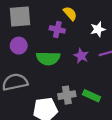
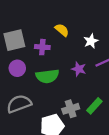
purple cross: (57, 29) -> (42, 47), moved
green rectangle: (91, 96) -> (94, 106), turned -63

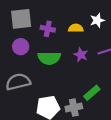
yellow semicircle: (62, 30) -> (76, 28), moved, turned -48
white star: (91, 41) -> (97, 20), moved
gray cross: (71, 109) -> (74, 108), moved

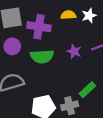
yellow semicircle: (76, 28) -> (68, 15), moved
purple cross: (48, 29) -> (39, 27), size x1.5

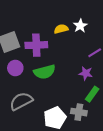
purple star: (74, 51) -> (86, 73), moved
gray cross: (70, 106) -> (79, 112), turned 35

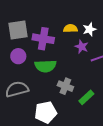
purple star: (86, 73) -> (82, 47), moved
gray cross: (79, 112) -> (65, 86), moved

